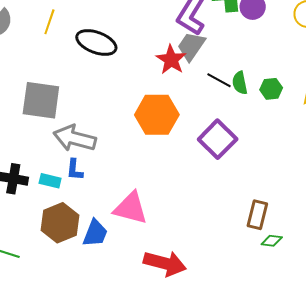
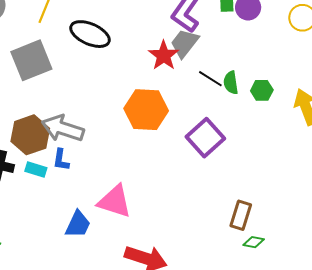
gray square: (41, 100) -> (31, 60), moved, turned -33
brown hexagon: (60, 223) -> (30, 135), moved

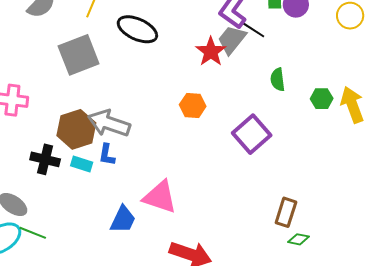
black line: (210, 79) -> (253, 30), moved
green hexagon: (262, 90) -> (322, 99), moved
orange hexagon: (146, 110) -> (193, 105), size x0.6

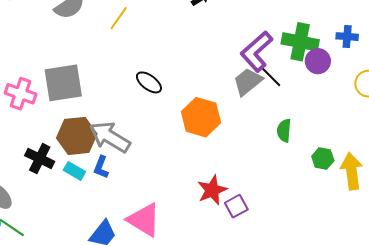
black ellipse: (137, 29) -> (149, 82), moved, size x0.7
red star: (211, 52) -> (212, 190), moved
gray square: (79, 55) -> (63, 83), moved
orange hexagon: (193, 105) -> (201, 117), moved, size x1.5
purple square: (252, 134) -> (236, 206), moved, size x0.6

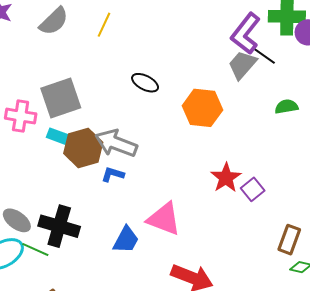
green semicircle: (284, 130) -> (286, 107), turned 85
black cross: (40, 159) -> (59, 226), moved, size x1.4
blue L-shape: (101, 167) -> (113, 174), turned 95
cyan rectangle: (74, 171) -> (58, 136), moved

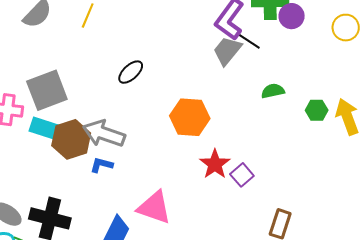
black ellipse: (145, 83) -> (131, 72), turned -68
orange hexagon: (202, 108) -> (190, 117), moved
cyan rectangle: (58, 136) -> (45, 129), size x1.4

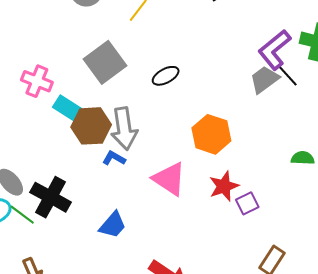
gray square: (47, 90) -> (105, 62), moved, turned -30
green semicircle: (273, 91) -> (303, 158), moved
gray arrow: (104, 134) -> (124, 129), turned -132
pink triangle: (154, 208) -> (169, 179), moved

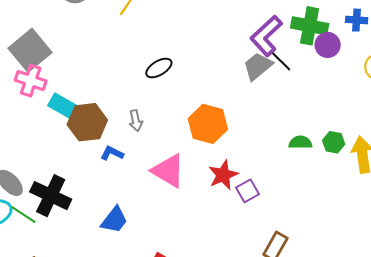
gray square: (105, 62) -> (30, 50), moved
gray arrow: (124, 129) -> (136, 121), moved, size x0.5

